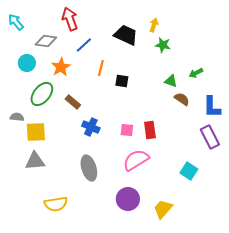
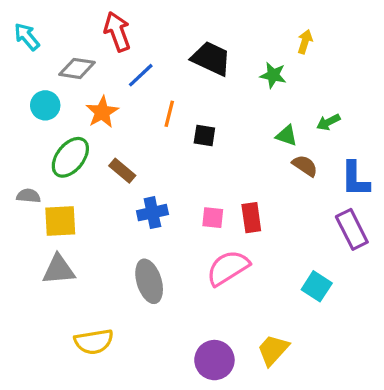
yellow arrow: (154, 25) -> (305, 42), moved
blue cross: (91, 127) -> (152, 213), turned -36
purple circle: (128, 199) -> (214, 360), moved

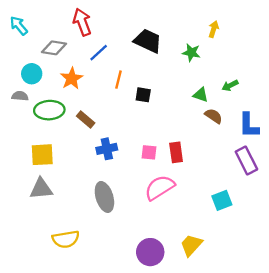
green ellipse: (70, 157) -> (49, 110), turned 48
gray semicircle: (28, 196) -> (20, 96), moved
cyan square: (317, 286) -> (222, 200), turned 36

